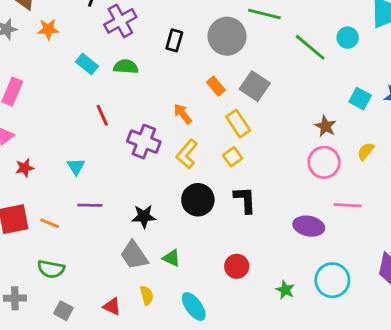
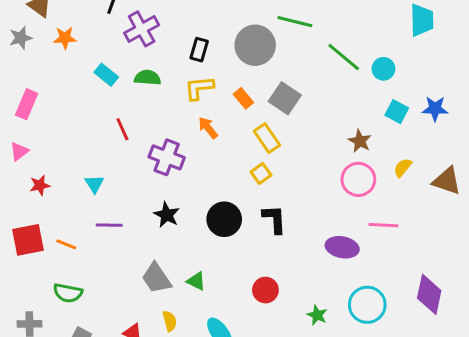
cyan circle: (348, 38) -> (383, 69), moved
yellow L-shape: (187, 154) -> (199, 88), moved, turned 44
black star: (144, 216) -> (167, 215), moved, turned 30

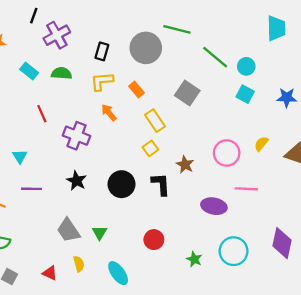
gray square: (285, 98) -> (187, 93), moved
cyan square: (397, 112) -> (245, 94), moved
brown star: (360, 141) -> (185, 165), moved
green triangle: (196, 281) -> (100, 233), turned 35

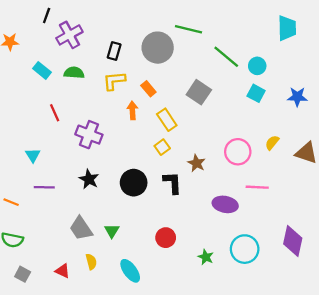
orange arrow: (109, 113) -> (132, 111), moved, turned 36

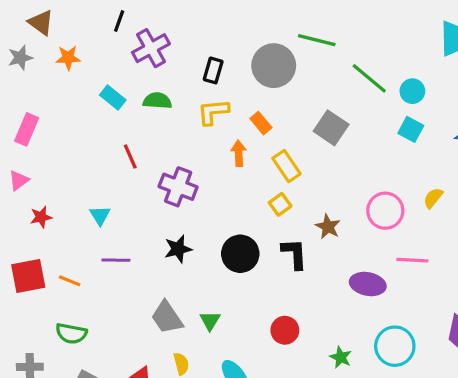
black star: (89, 179) -> (178, 249), turned 30

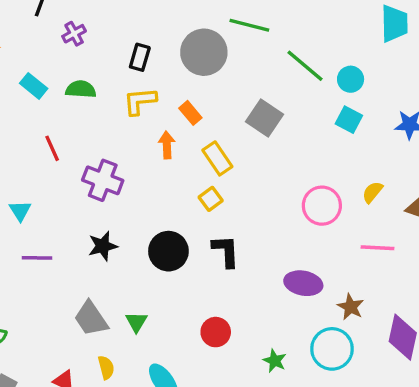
purple cross: (151, 48) -> (74, 34), size x0.6
brown star: (328, 227) -> (351, 307), moved
pink line: (412, 260) -> (377, 248), moved

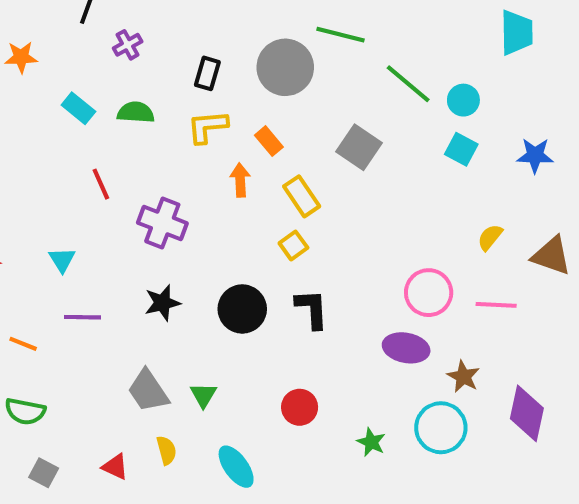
pink circle: (322, 206) -> (429, 293), moved

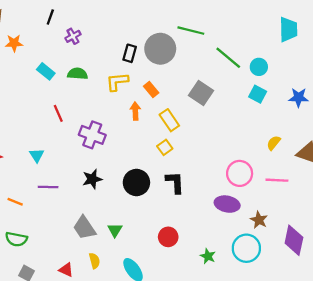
black rectangle: (207, 73) -> (130, 53), moved

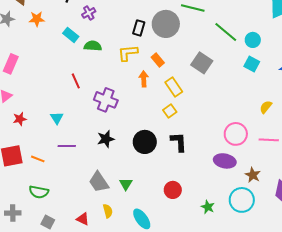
cyan rectangle: (46, 71) -> (71, 35), moved

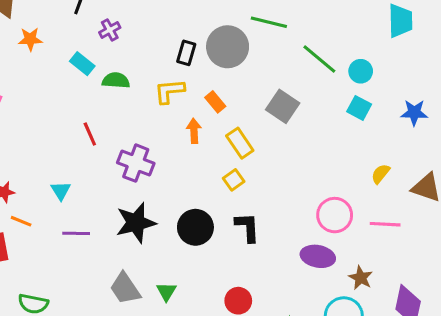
black star: (106, 139) -> (136, 223), size x1.5
orange line: (38, 159) -> (21, 221), moved

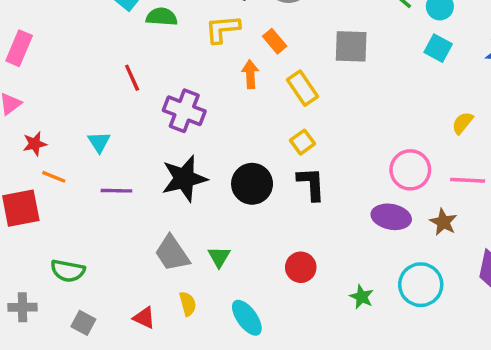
gray square: (283, 106) -> (351, 46), turned -32
yellow square: (234, 180) -> (302, 142), moved
brown star: (361, 278) -> (443, 222), moved

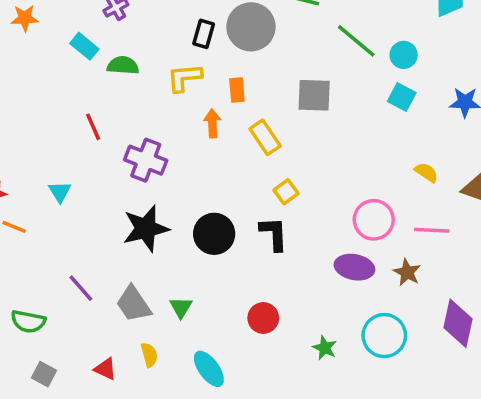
orange rectangle: (275, 41) -> (237, 90), turned 35
yellow semicircle: (462, 123) -> (426, 172), turned 85
yellow square: (302, 142) -> (286, 192), moved
purple line: (116, 191) -> (81, 288), moved, turned 48

